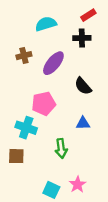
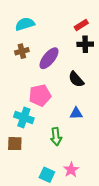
red rectangle: (88, 15) -> (81, 25), moved
cyan semicircle: (46, 24) -> (25, 24), moved
black cross: (82, 38) -> (85, 44), moved

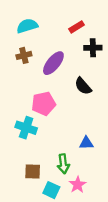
red rectangle: (81, 25) -> (76, 27), moved
blue triangle: (76, 113) -> (86, 143), moved
green arrow: (56, 137) -> (63, 164), moved
brown square: (15, 144) -> (33, 171), moved

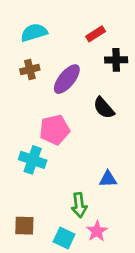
brown square: (33, 171) -> (24, 226), moved

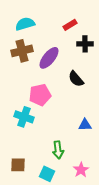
brown cross: (30, 69) -> (22, 51), size x1.5
blue triangle: (108, 179) -> (85, 125), moved
pink star: (97, 231) -> (81, 170), moved

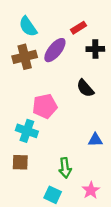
cyan semicircle: (25, 24) -> (28, 27), turned -108
purple ellipse: (49, 58) -> (55, 50), moved
brown square: (18, 165) -> (20, 162), moved

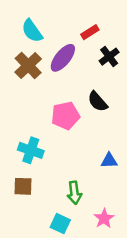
black cross: (95, 49) -> (109, 57), turned -36
brown cross: (25, 57) -> (28, 66), turned -30
pink pentagon: (45, 106) -> (65, 116), moved

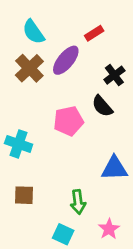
black cross: (109, 57) -> (114, 75), moved
cyan cross: (31, 150) -> (19, 144), moved
blue triangle: (109, 161) -> (114, 168), size x1.5

